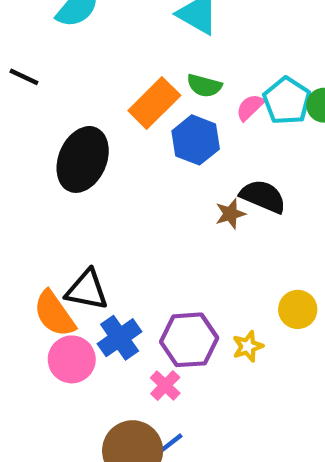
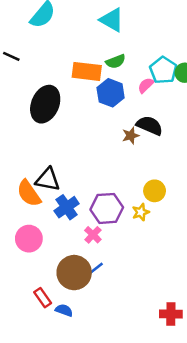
green semicircle: (204, 86) -> (116, 61), turned -36
orange rectangle: (154, 103) -> (87, 71), turned 52
pink semicircle: (250, 107) -> (146, 85), moved
yellow circle: (298, 309) -> (155, 191), moved
pink circle: (72, 359) -> (29, 239), moved

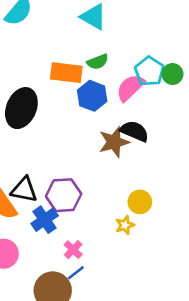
pink semicircle: (146, 85) -> (130, 88), size x1.6
brown star: (131, 136) -> (114, 142), size x1.6
purple hexagon: (107, 208) -> (64, 195), moved
blue line: (95, 269) -> (76, 273), moved

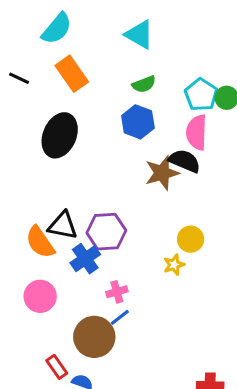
orange rectangle: (66, 73) -> (72, 74), moved, turned 48
pink semicircle: (130, 88) -> (197, 132), moved, turned -44
pink cross: (73, 250) -> (117, 292), turned 30

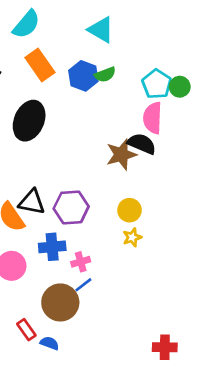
blue hexagon: (138, 122) -> (83, 76), moved
yellow circle: (191, 239) -> (129, 210), moved
blue cross: (85, 259) -> (52, 247), moved, turned 30

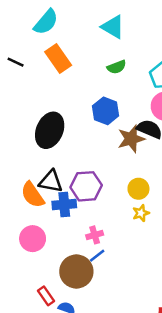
blue hexagon: (83, 76) -> (106, 111), moved
black ellipse: (29, 121) -> (50, 130), moved
blue cross: (52, 247) -> (64, 205), moved

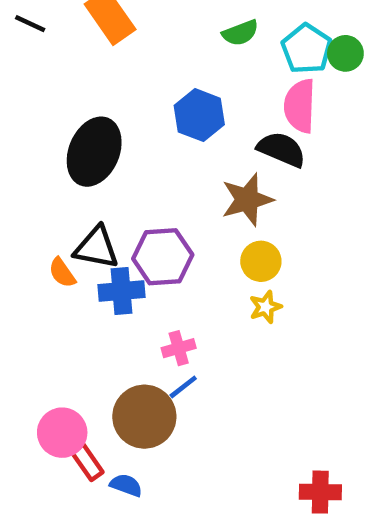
green semicircle: (117, 67) -> (240, 33), moved
brown star: (131, 139) -> (247, 200), moved
orange semicircle: (33, 195) -> (62, 273), size x0.6
pink circle: (33, 239) -> (62, 433), moved

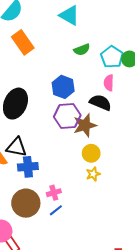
pink semicircle: (300, 106) -> (109, 83), size x0.7
purple hexagon: (163, 257) -> (67, 116), moved
brown circle: (144, 417) -> (26, 203), moved

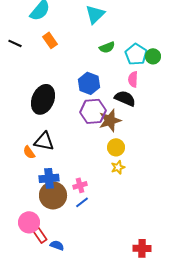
cyan triangle: (69, 15) -> (95, 14), turned 45
orange rectangle: (23, 42) -> (50, 40), size x0.7
blue cross: (28, 167) -> (49, 178), moved

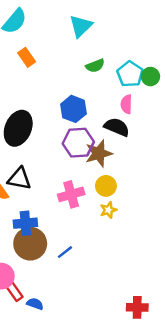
pink cross: (80, 185) -> (71, 194), moved, size x1.5

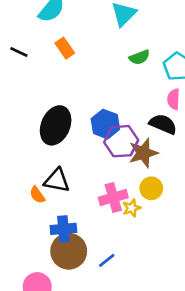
blue hexagon: (73, 109) -> (105, 124), moved
yellow star: (108, 210) -> (132, 208), moved

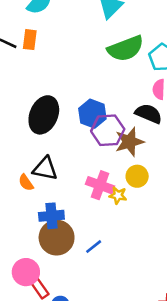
orange rectangle: (65, 48) -> (30, 40), moved, turned 42
green semicircle: (139, 57) -> (126, 48), size x1.8
pink cross: (113, 197) -> (100, 185), turned 36
yellow star: (132, 208) -> (118, 195), turned 30

